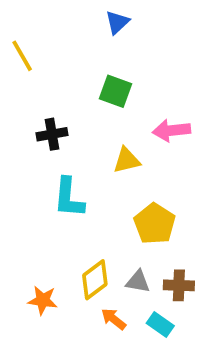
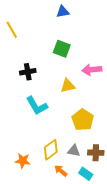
blue triangle: (117, 22) -> (63, 12), turned 32
cyan L-shape: (69, 198) -> (37, 106), turned -35

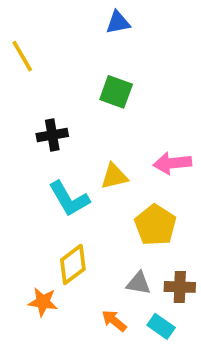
pink arrow: (92, 70) -> (172, 163), moved
yellow triangle: (68, 86) -> (114, 176), moved
yellow diamond: (51, 150) -> (73, 264), moved

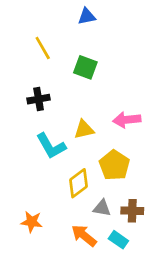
yellow line: (22, 56) -> (43, 48), moved
yellow diamond: (73, 264) -> (79, 183), moved
orange arrow: (114, 321) -> (84, 236), size x1.4

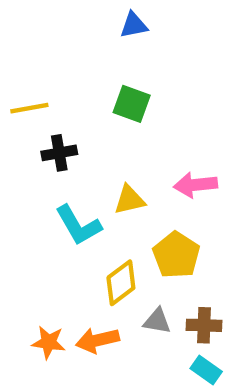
yellow line: (43, 48) -> (29, 108), moved, turned -70
orange arrow: (84, 236) -> (98, 340), moved, turned -52
cyan rectangle: (118, 240) -> (206, 370), moved

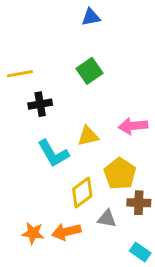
green square: (132, 104) -> (89, 71), turned 35
brown cross: (204, 325) -> (139, 203), moved

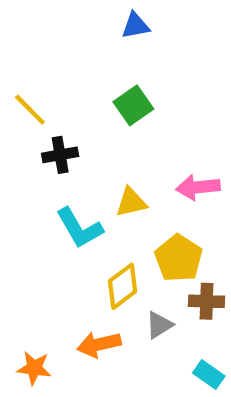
yellow line: (20, 74) -> (30, 110), turned 55
gray triangle: (107, 219) -> (159, 325), turned -42
orange star: (33, 233) -> (34, 368), moved

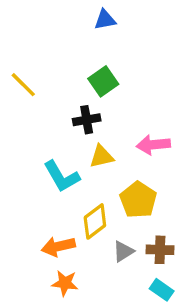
black cross: (60, 155) -> (87, 120), moved
brown cross: (207, 301) -> (160, 250), moved
orange arrow: (99, 344) -> (58, 246), moved
orange star: (34, 368) -> (65, 283), moved

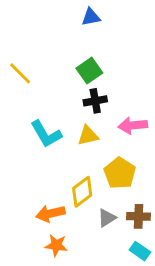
black cross: (87, 120) -> (95, 101), moved
cyan L-shape: (62, 176) -> (46, 134), moved

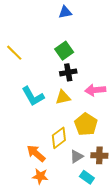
orange arrow: (50, 213) -> (36, 153), turned 54
cyan rectangle: (140, 251) -> (87, 177), moved

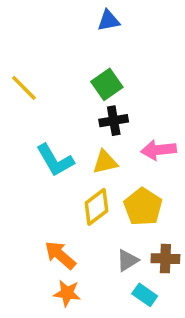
yellow diamond: (59, 138) -> (96, 207), moved

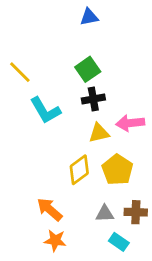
cyan L-shape: (55, 160) -> (45, 110), moved
yellow triangle: (105, 162) -> (99, 133), moved
gray triangle: (127, 260) -> (105, 214), turned 30

